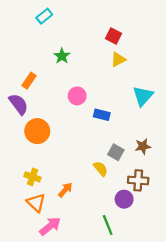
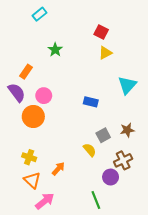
pink circle: (77, 96) -> (44, 96), moved
gray square: (116, 152) -> (103, 135), turned 32
brown cross: (138, 180) -> (123, 160), turned -30

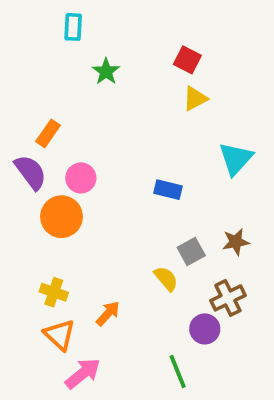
cyan rectangle: (40, 14) -> (73, 27), turned -48
green star: (55, 50) -> (106, 71), moved

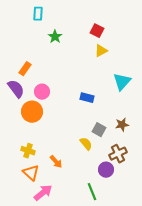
gray square: (191, 252) -> (99, 130), turned -32
orange arrow: (108, 313) -> (56, 162), turned 96

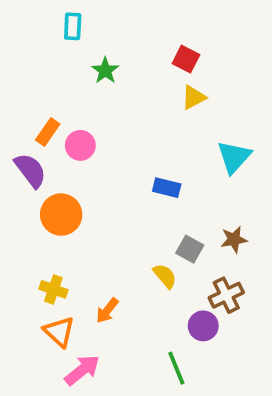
pink circle: (42, 92) -> (80, 145), moved
orange arrow: (56, 162) -> (107, 311), turned 80

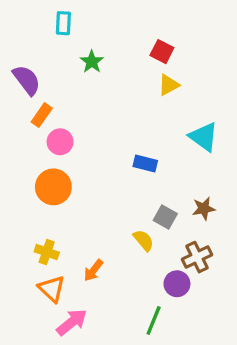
pink circle: (80, 145) -> (60, 142), moved
cyan triangle: (234, 157) -> (204, 137), turned -36
purple semicircle: (30, 170) -> (27, 80), moved
green line: (176, 368) -> (154, 320), turned 44

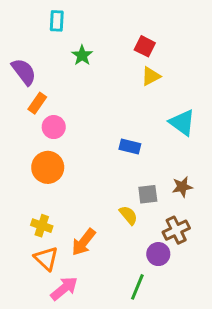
gray square: (165, 217) -> (148, 194), turned -36
orange arrow: (93, 270) -> (84, 242), size x1.4

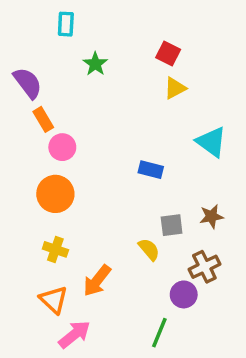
orange rectangle: (37, 103) -> (43, 119), turned -66
yellow cross: (42, 226) -> (55, 249), moved

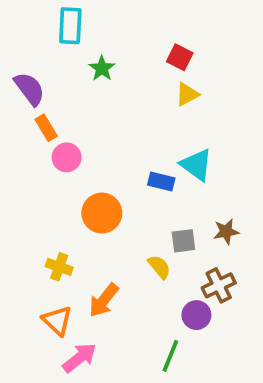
cyan rectangle: (66, 24) -> (70, 26), size x1.4
cyan triangle: (211, 142) -> (196, 165), moved
orange circle: (55, 194) -> (102, 213), moved

